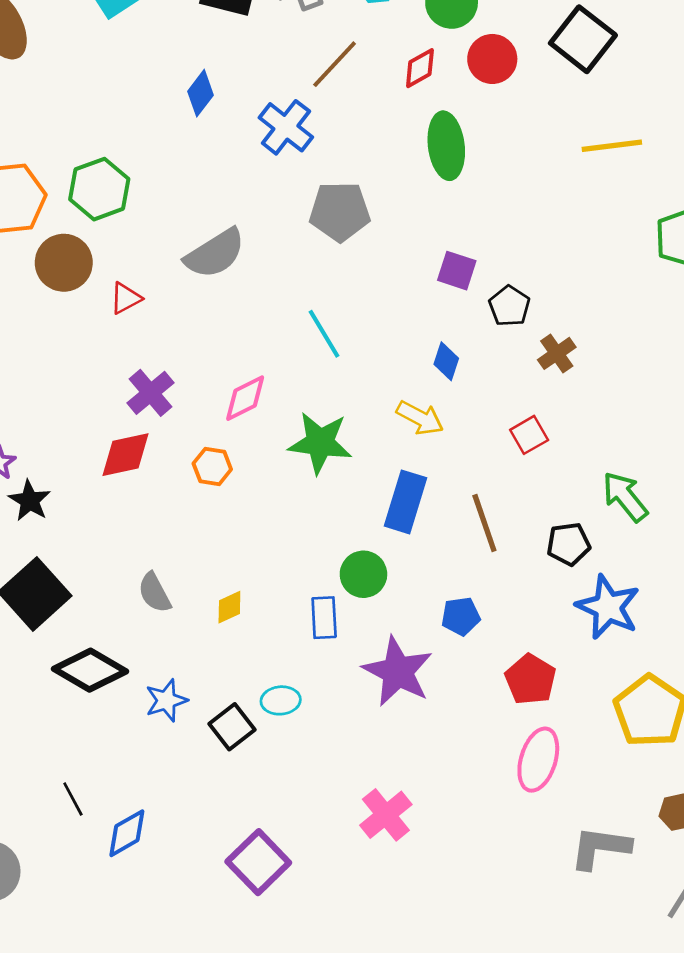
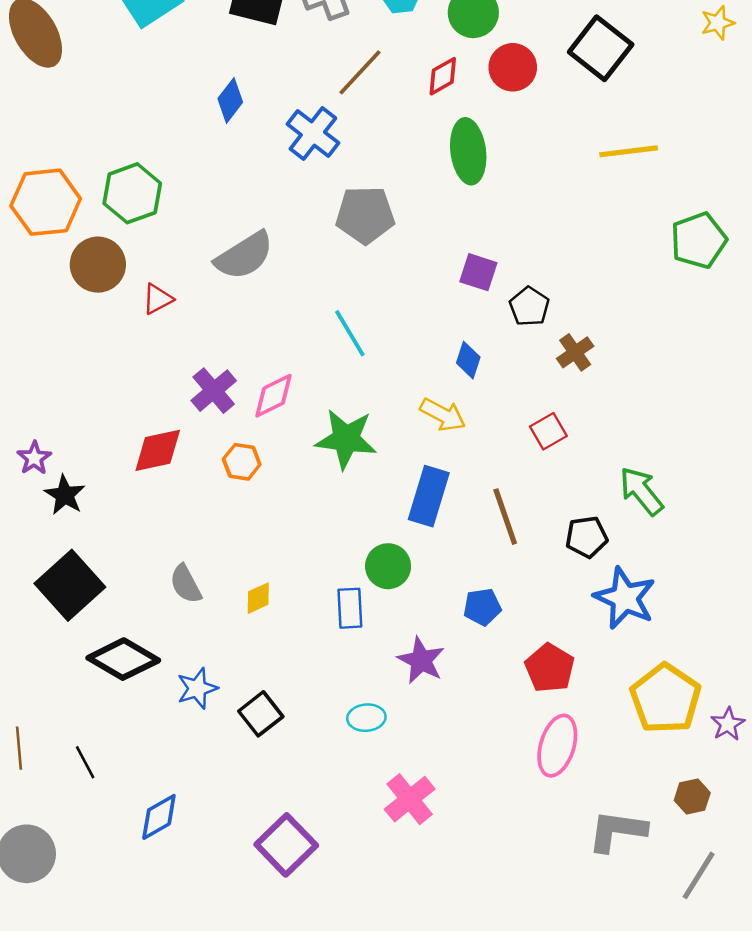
purple cross: (151, 393) -> (214, 391), moved
purple star: (398, 672) -> (421, 660), size x0.7
cyan ellipse: (281, 700) -> (366, 718), moved
black line: (73, 799) -> (85, 762), moved

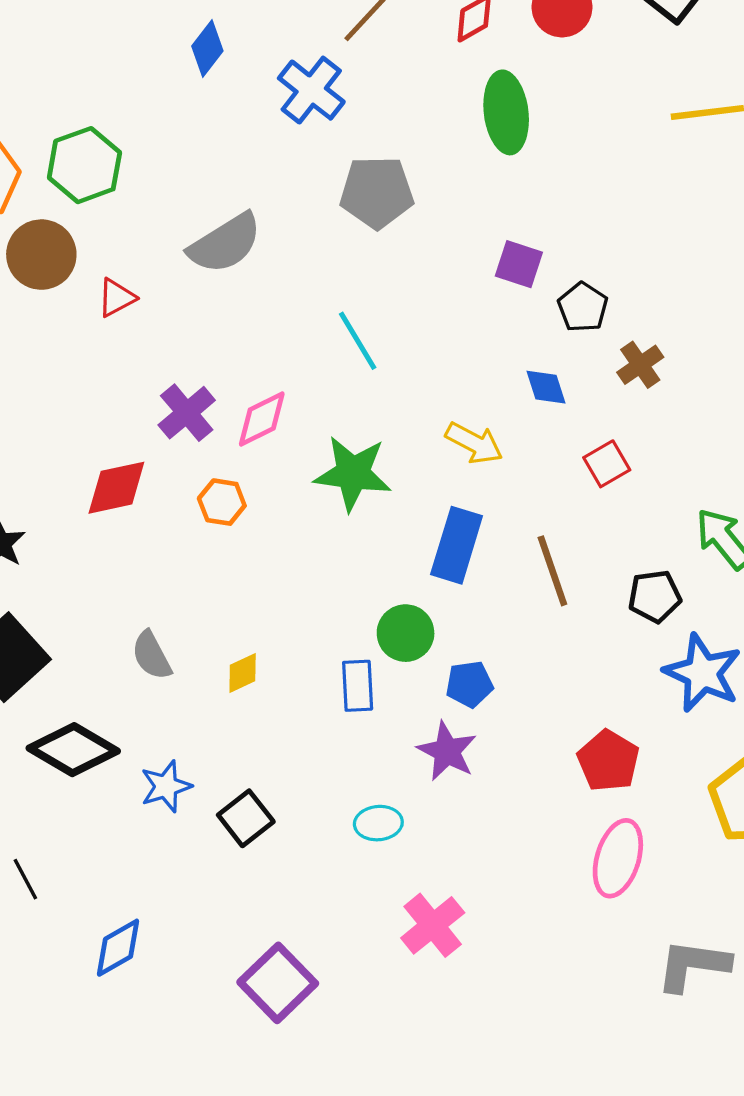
blue diamond: (468, 360) -> (546, 387), moved, turned -36
blue pentagon: (482, 607) -> (469, 684), moved

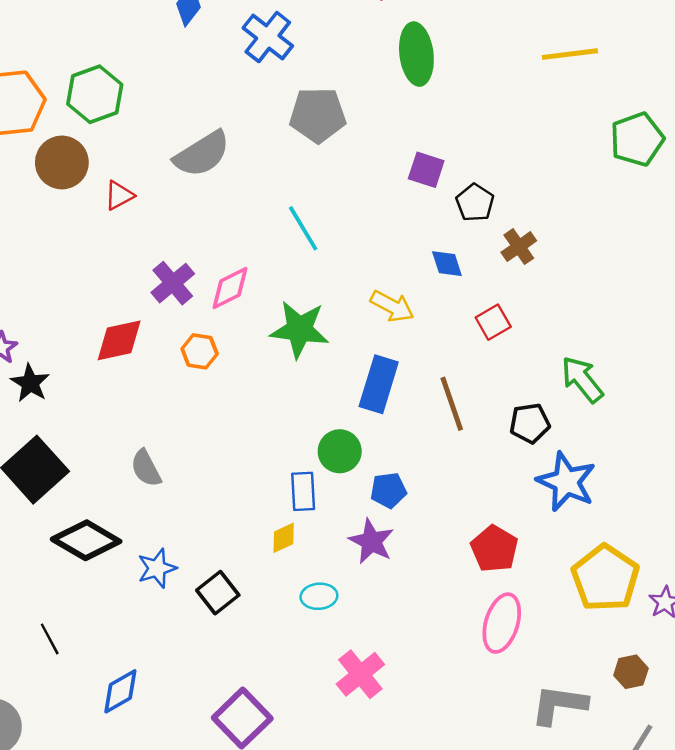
yellow diamond: (243, 673) -> (284, 538), moved

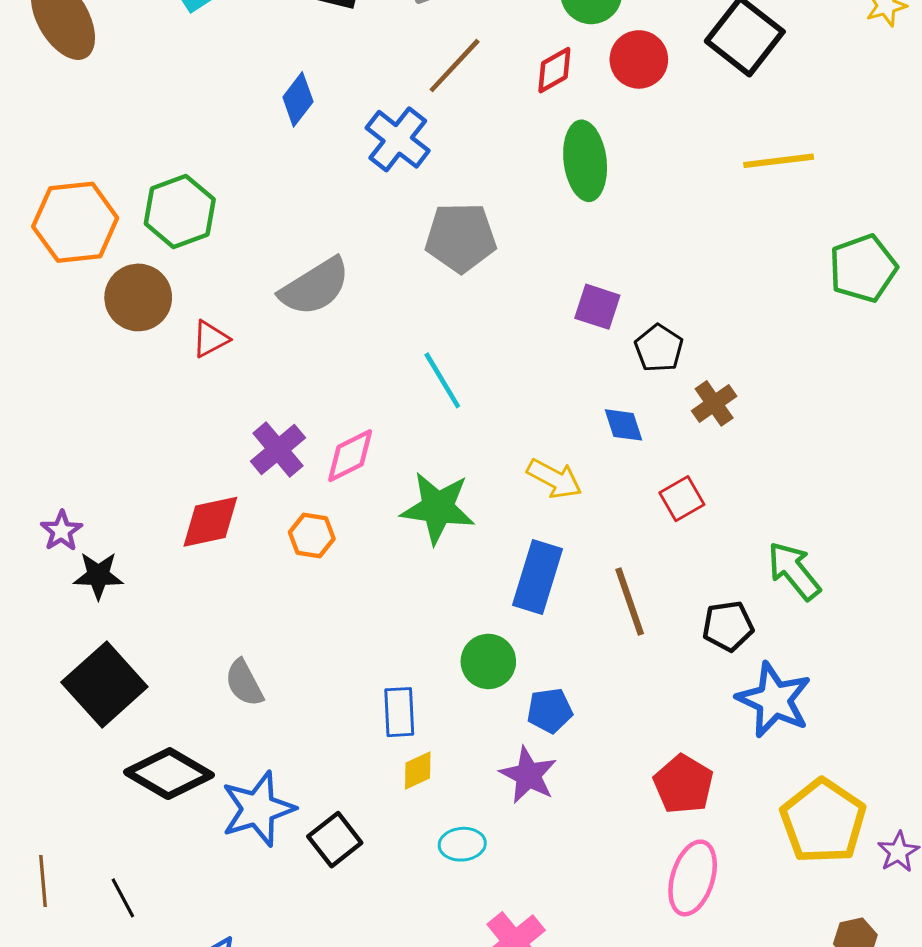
black star: (30, 383) -> (98, 575), turned -30
blue rectangle: (303, 491) -> (399, 712), moved
blue star: (157, 568) -> (258, 809), size x1.5

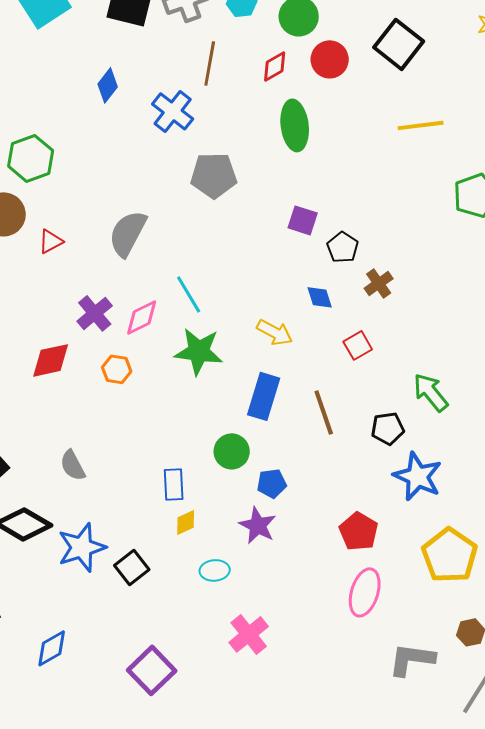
brown line: (455, 66) -> (210, 63), turned -33
gray semicircle: (315, 287) -> (128, 233), moved, turned 150
cyan line: (442, 380) -> (189, 294), moved

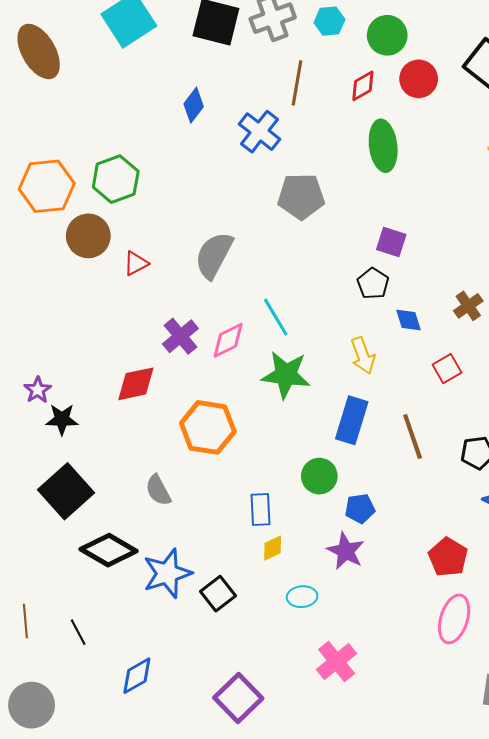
black pentagon: (343, 247) -> (373, 284), moved
yellow arrow: (275, 332) -> (363, 355), turned 42
orange hexagon: (117, 369) -> (208, 427), moved, size x1.8

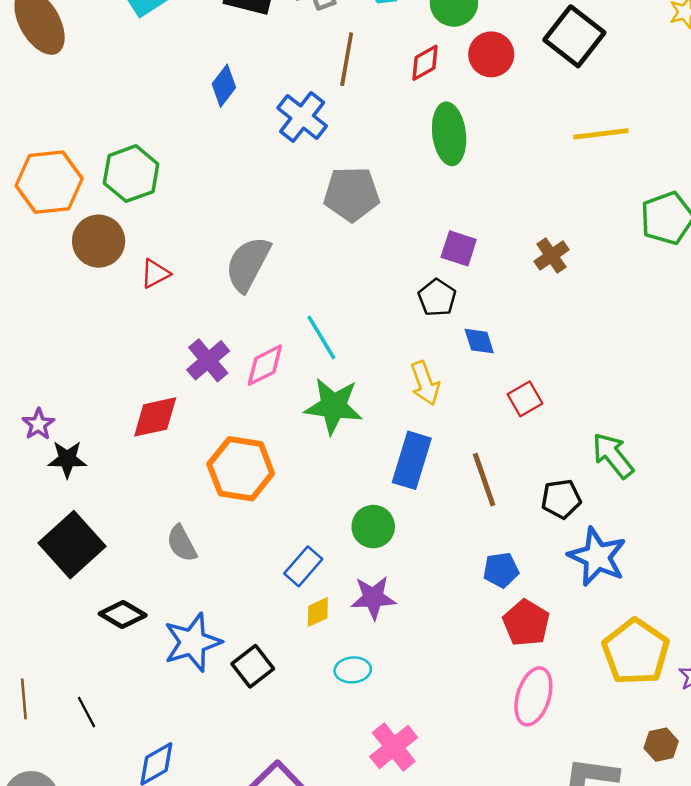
brown cross: (468, 306) -> (551, 256), moved
blue pentagon: (360, 508) -> (501, 570), moved
blue rectangle: (261, 510) -> (303, 566), turned 44
black diamond: (109, 550) -> (123, 615), size x0.7
purple star: (346, 551) -> (373, 598), moved, turned -30

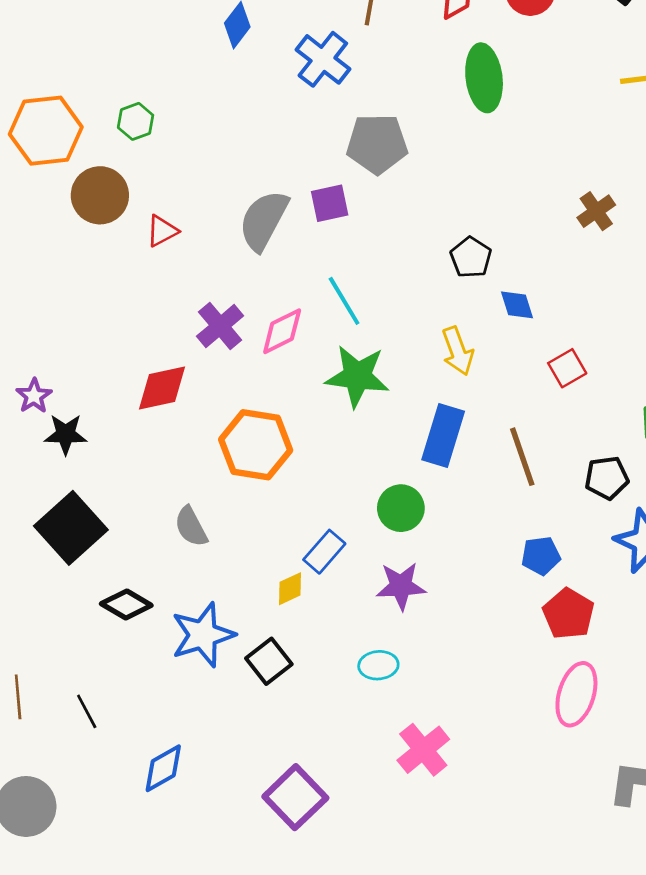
green hexagon: (131, 174) -> (136, 121), size x0.6
purple square: (459, 248) -> (330, 203), moved, turned -30
yellow diamond: (318, 612) -> (290, 589), moved

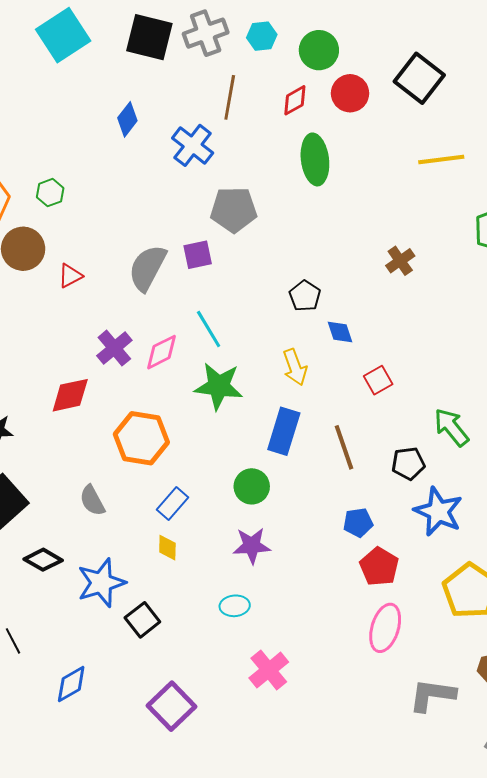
blue rectangle: (324, 552) -> (172, 504), moved
yellow diamond: (290, 589) -> (167, 548), turned -64
black square: (269, 661) -> (142, 620), moved

